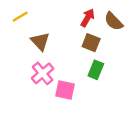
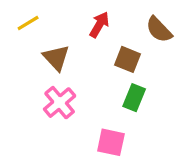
red arrow: (88, 18) -> (99, 25), moved
pink square: (65, 90) -> (111, 142), moved

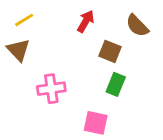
brown triangle: (56, 58) -> (18, 50), moved
pink cross: (60, 103) -> (51, 89), turned 32

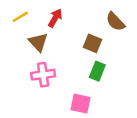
red arrow: (86, 21) -> (55, 18), moved
brown triangle: (18, 50) -> (38, 42), moved

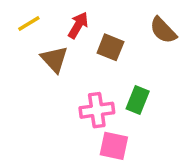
brown square: (92, 43) -> (110, 47), moved
pink cross: (43, 75) -> (97, 110), moved

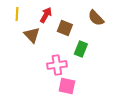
yellow line: (29, 24) -> (17, 14), turned -56
green rectangle: (138, 100) -> (81, 49), moved

